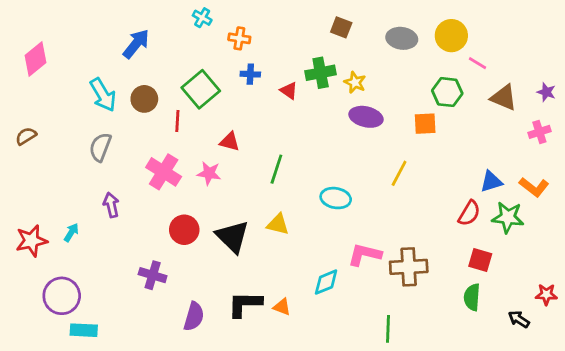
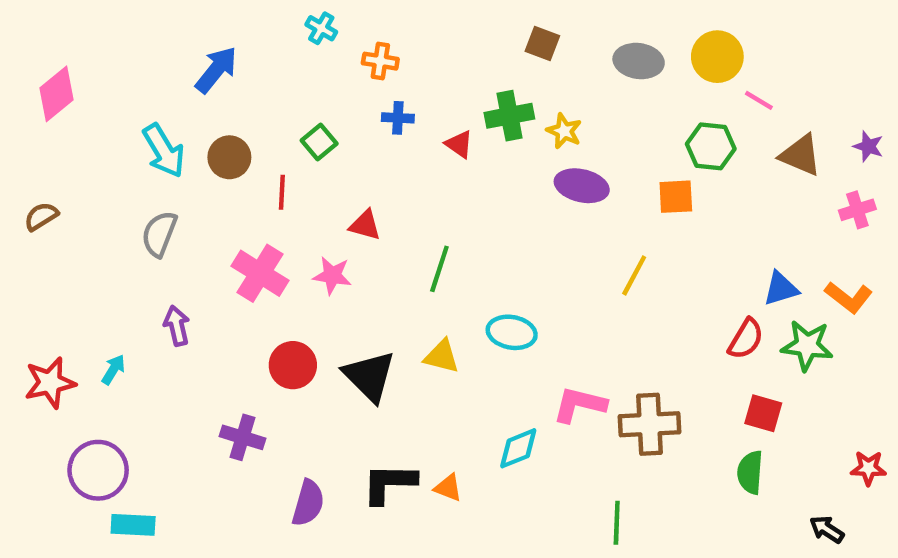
green square: (201, 89) -> (319, 142), size x0.6
cyan ellipse: (336, 198) -> (512, 332), moved
black arrow: (519, 319) -> (827, 529), moved

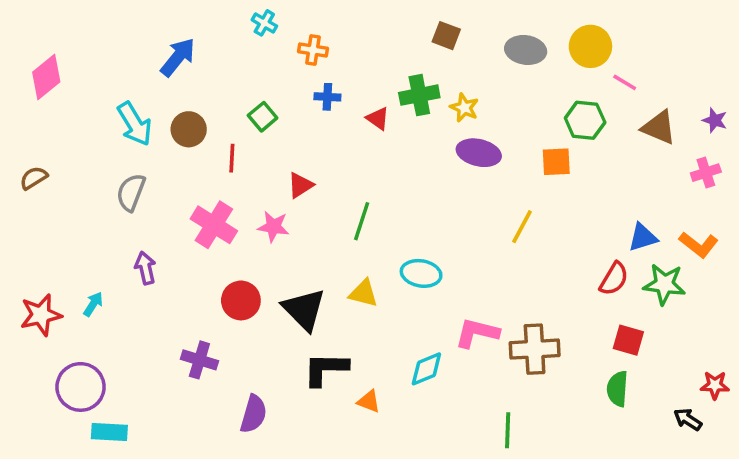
red triangle: (365, 225) -> (300, 185), turned -48
black L-shape: (389, 483) -> (326, 369), moved
black arrow: (827, 529) -> (688, 419), moved

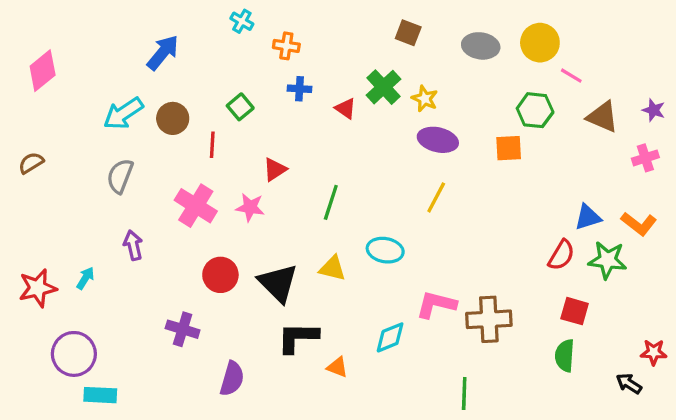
green cross: (419, 95) -> (384, 87), turned -32
cyan arrow: (135, 124) -> (123, 113), turned 87
yellow line: (522, 227) -> (436, 197), moved

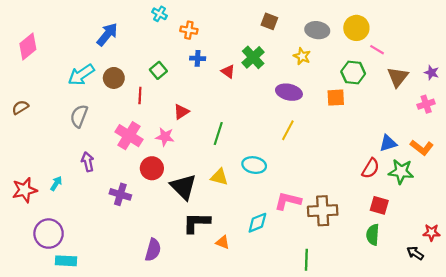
yellow star: (425, 99) -> (302, 56), moved
brown triangle: (603, 117) -> (398, 77), turned 45
red circle: (220, 275) -> (152, 168), moved
purple cross: (183, 329) -> (120, 194), moved

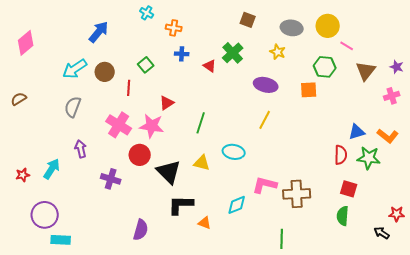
pink star: (165, 137) -> (152, 126), size x1.4
red semicircle: (371, 168) -> (341, 155), turned -30
cyan arrow: (56, 184) -> (52, 169), size x1.5
red star: (25, 190) -> (23, 175), size x0.6

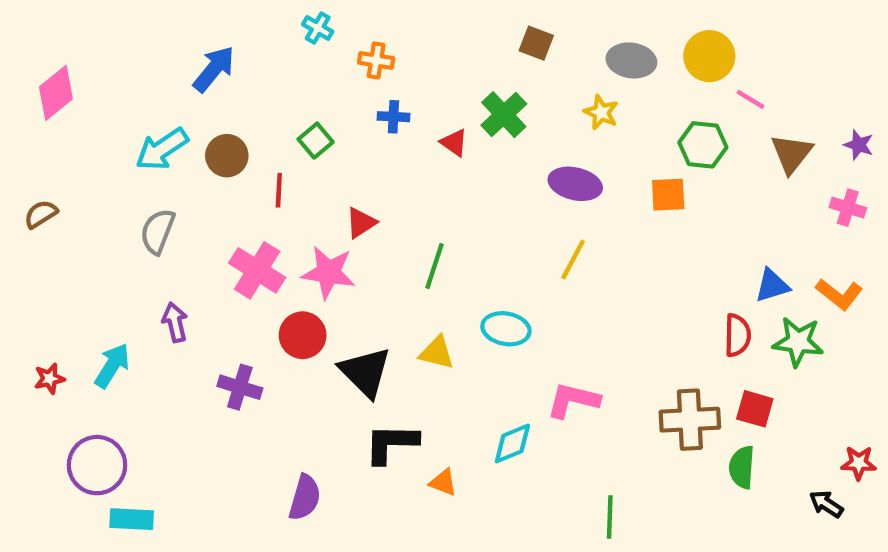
pink cross: (392, 96) -> (848, 208), turned 35
brown cross: (297, 194) -> (690, 420), moved

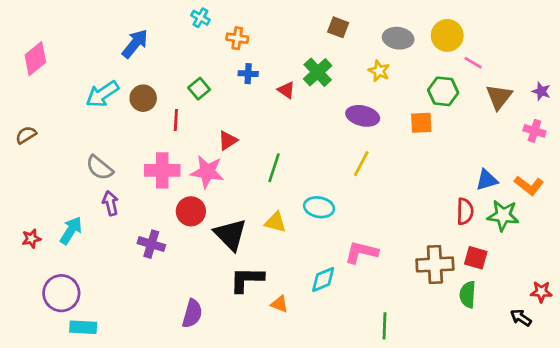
gray semicircle: (158, 231) -> (100, 168), moved, turned -72
pink cross: (257, 270) -> (162, 170), turned -32

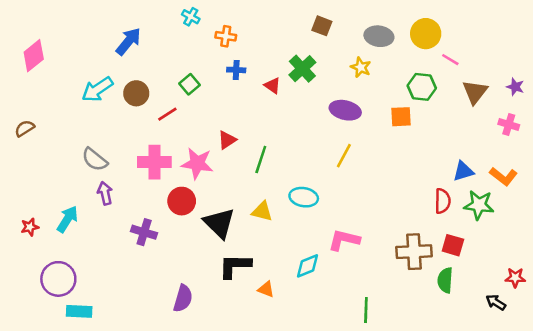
red line: (176, 120) -> (167, 114), turned 54
red triangle: (228, 140) -> (227, 140), moved

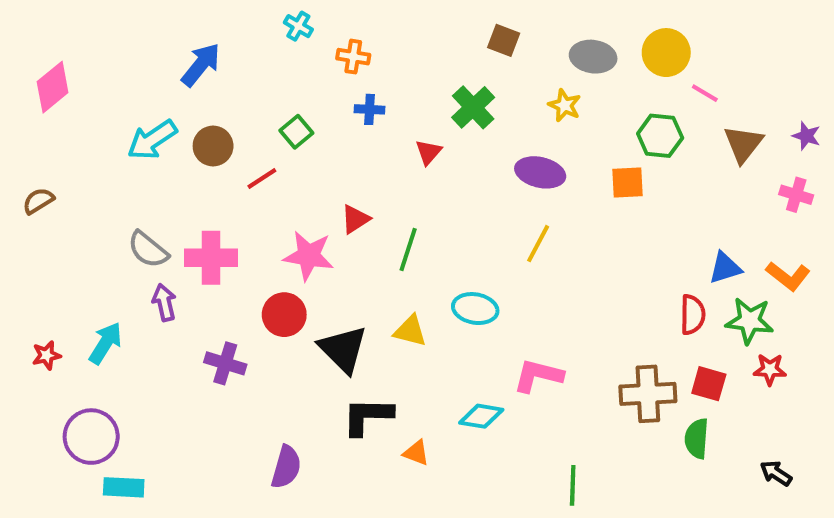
red triangle: (273, 86) -> (428, 152), moved, turned 36
pink cross: (154, 162) -> (211, 258), moved
cyan diamond: (308, 266) -> (481, 416), turned 32
red star: (515, 278) -> (770, 369), moved

